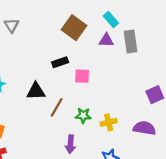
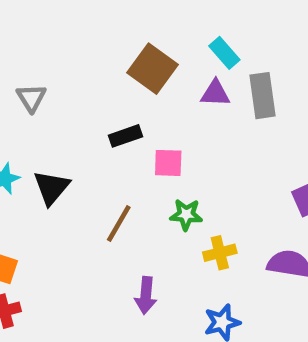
gray triangle: (12, 25) -> (31, 98), moved
black triangle: (36, 91) -> (51, 188), moved, turned -48
green star: (83, 115) -> (186, 215), moved

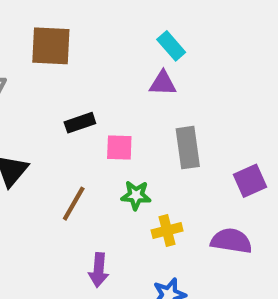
brown square: (152, 69) -> (51, 46), moved, turned -33
gray rectangle: (262, 96) -> (188, 148), moved

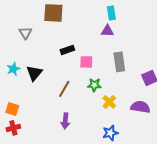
cyan rectangle: (171, 46) -> (111, 13), turned 32
yellow cross: (167, 231) -> (109, 102), turned -32
purple arrow: (99, 270) -> (65, 121), moved

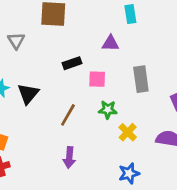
purple triangle: (107, 31) -> (110, 43), moved

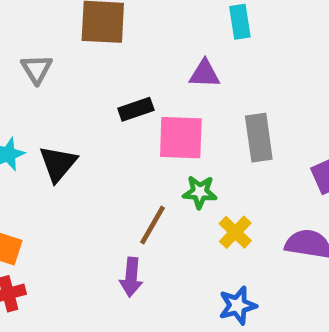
pink square: (97, 79) -> (181, 138), size x1.5
brown line: (68, 115) -> (152, 225), moved

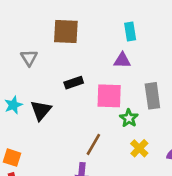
cyan rectangle: (240, 22) -> (130, 32), moved
black rectangle: (136, 109) -> (74, 83), moved
green star: (200, 192) -> (129, 118), moved, turned 30

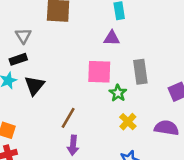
black rectangle: (74, 83) -> (18, 59), moved
brown line: (93, 144) -> (68, 118), moved

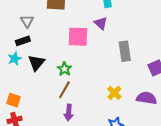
purple triangle: (112, 38) -> (101, 23), turned 40
pink square: (99, 72) -> (78, 37), moved
green star: (118, 93) -> (64, 69), moved

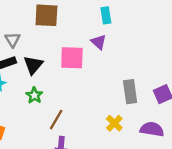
gray rectangle: (125, 51) -> (130, 92), moved
black triangle: (36, 63) -> (33, 65), moved
green star: (64, 69) -> (34, 95), moved

